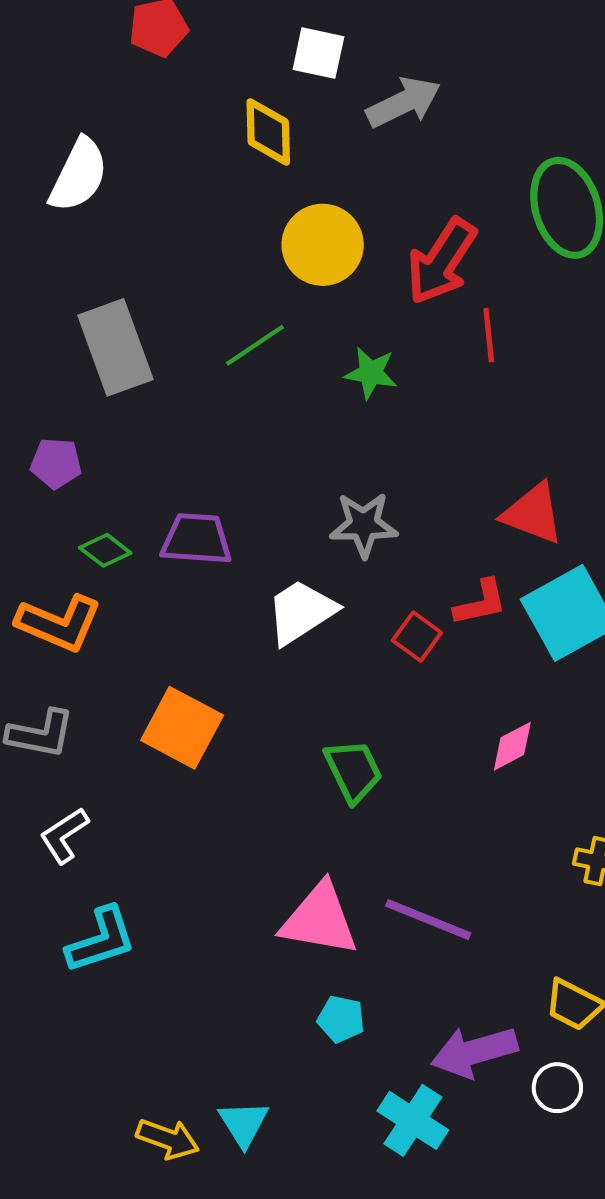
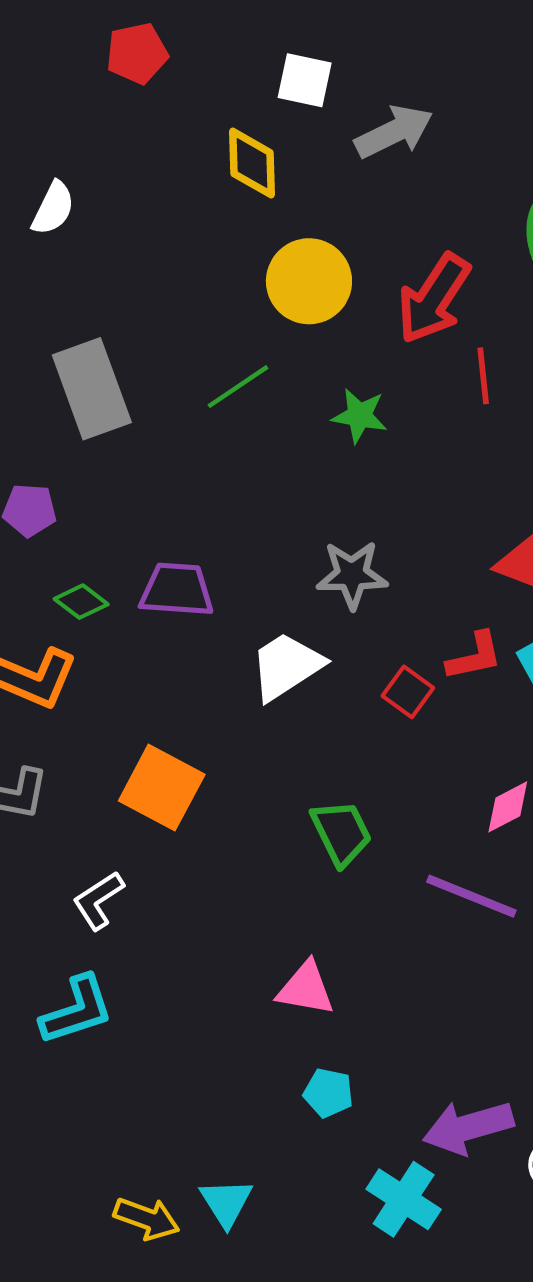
white semicircle: (79, 175) -> (53, 208), size x0.7
white L-shape: (64, 835) -> (98, 900), moved
pink triangle: (320, 919) -> (306, 989), size x0.7
purple line: (428, 919) -> (471, 896), moved

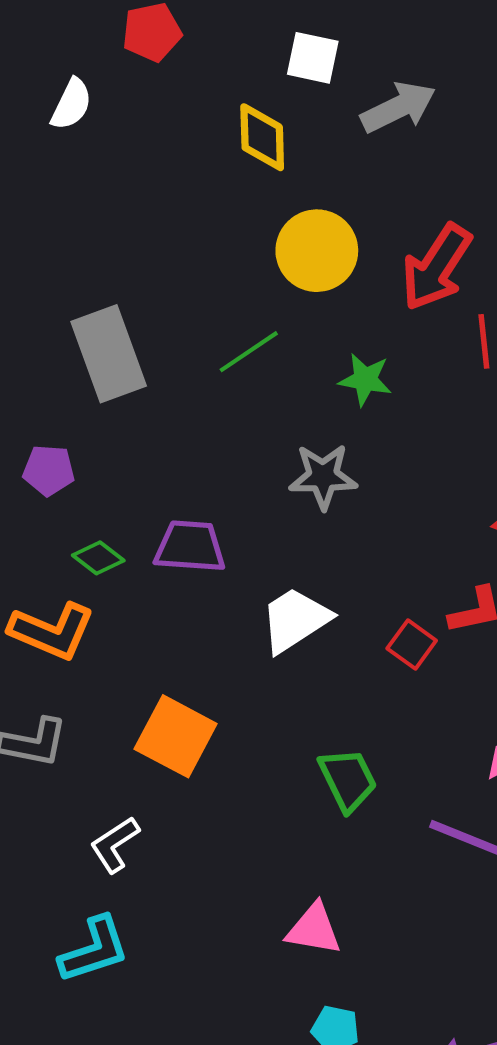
white semicircle: (53, 208) -> (71, 104), moved
gray star: (352, 575) -> (323, 476), moved

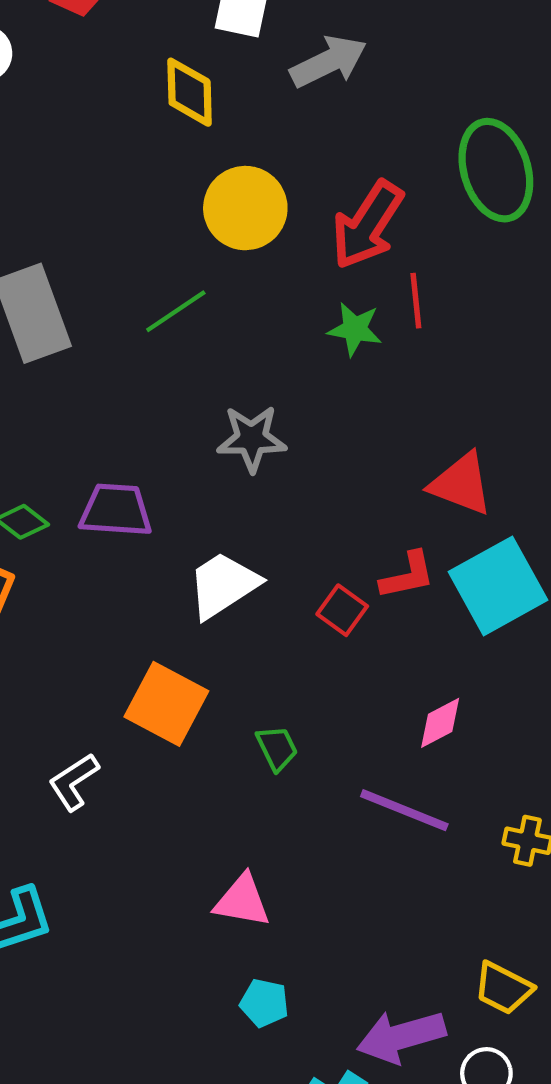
green star: (365, 380) -> (355, 329), moved
orange square: (176, 736) -> (166, 704), moved
green trapezoid: (348, 780) -> (277, 748), size x0.7
white L-shape: (115, 845) -> (74, 782), moved

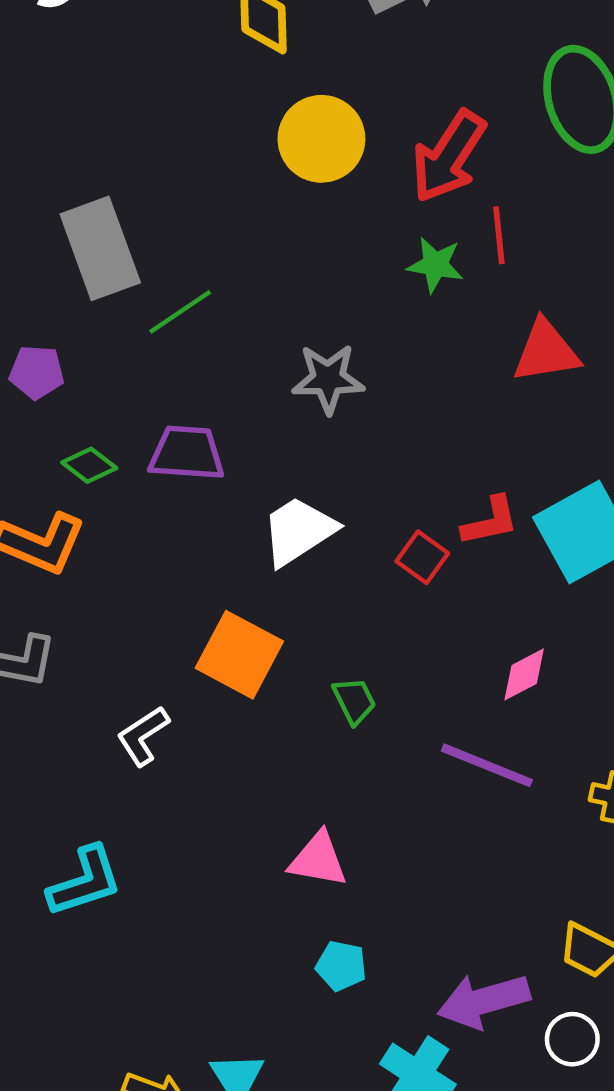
green line: (176, 311) -> (180, 312), moved
red triangle: (461, 484) -> (546, 351), moved, turned -30

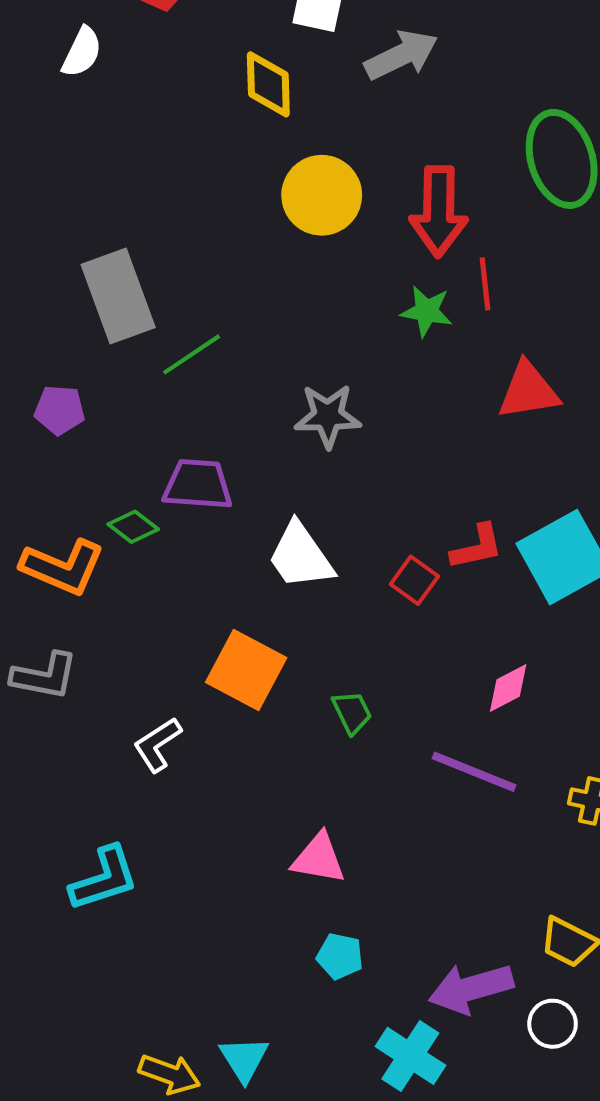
red arrow: (449, 156) -> (439, 211), turned -32
green diamond: (89, 465) -> (133, 527), moved
white trapezoid: (298, 531) -> (301, 556), turned -92

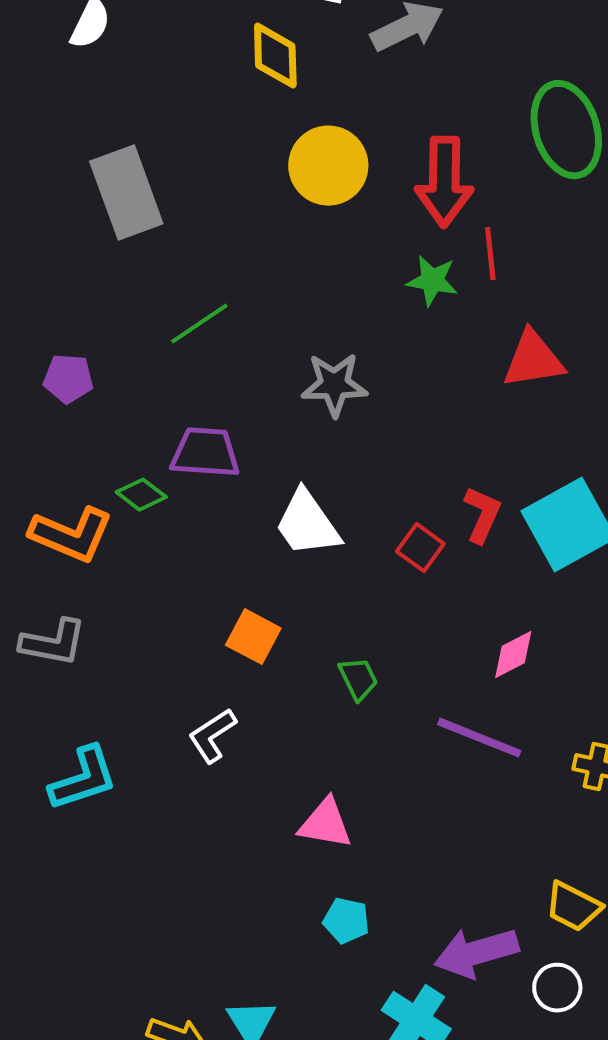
gray rectangle: (118, 296) -> (126, 193), moved
red L-shape: (477, 547) -> (482, 515), turned -54
orange square: (246, 670) -> (253, 637), size x0.7
white L-shape: (157, 745) -> (212, 736), moved
cyan L-shape: (104, 879) -> (83, 779), moved

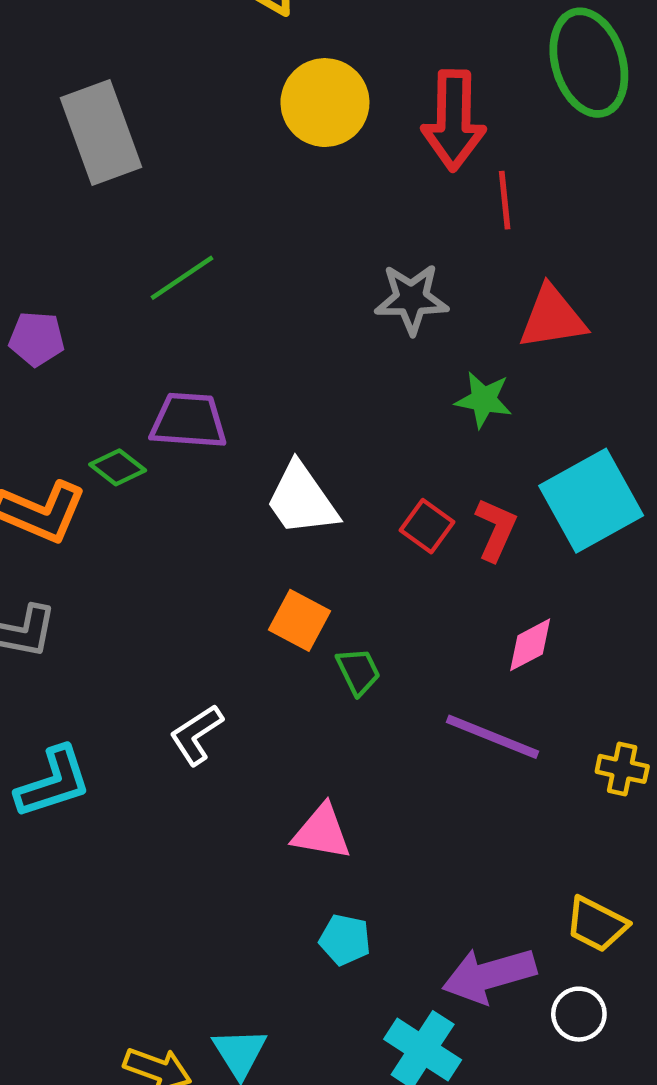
green star: (432, 281) -> (484, 400), moved
gray star: (334, 385) -> (411, 299), moved
red L-shape: (482, 515) -> (496, 529), moved
orange square: (253, 637) -> (299, 620), moved

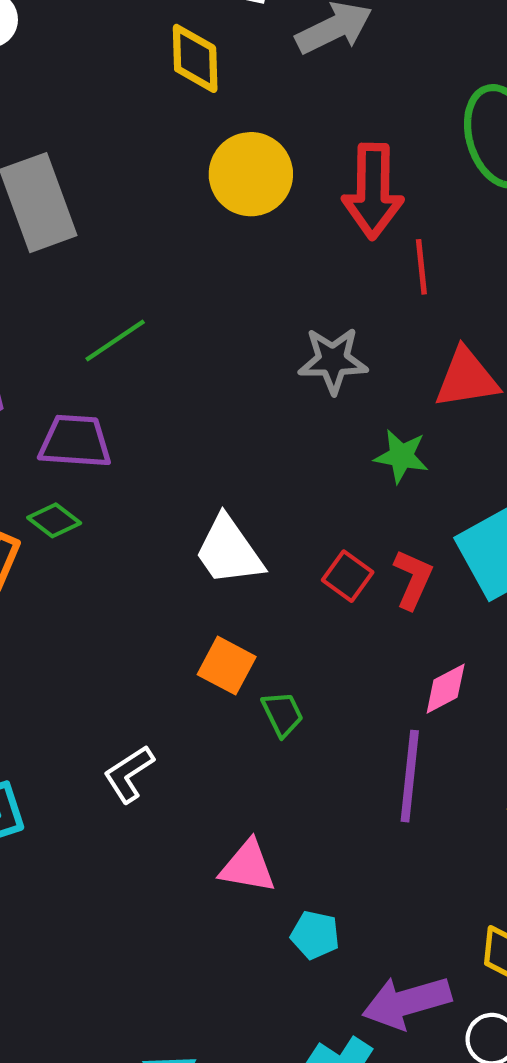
purple trapezoid: (189, 421) -> (75, 441), moved
purple line: (492, 737) -> (410, 776), turned 74
cyan pentagon: (345, 940) -> (315, 935), moved

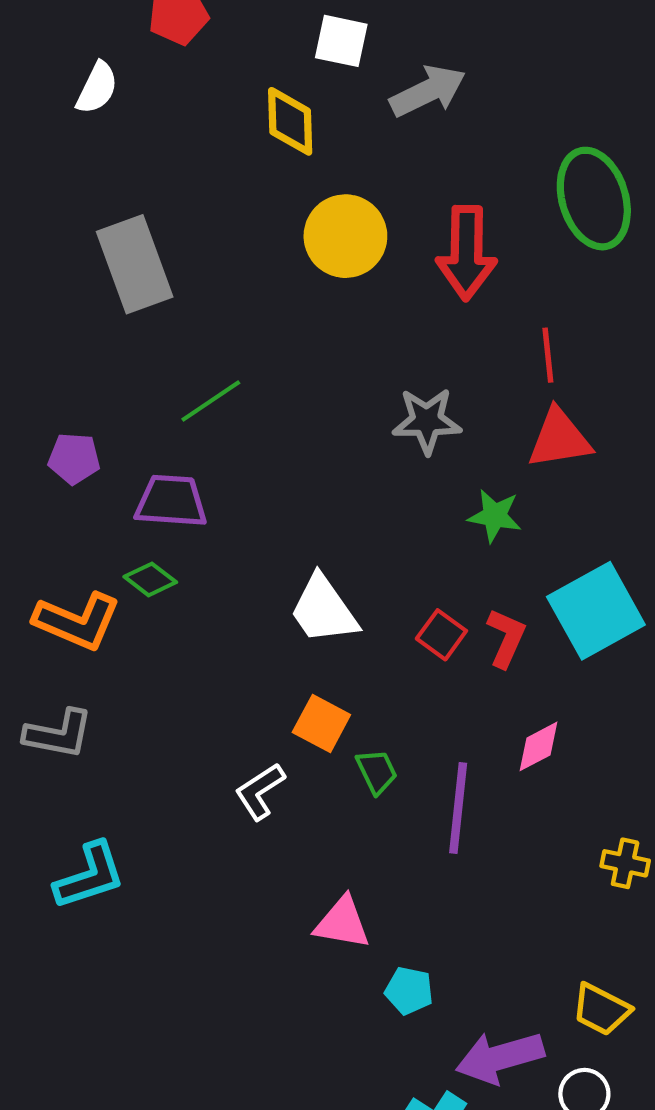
red line: (421, 267) -> (548, 355), moved
white L-shape: (129, 774) -> (260, 791), moved
purple line: (410, 776) -> (458, 808), moved

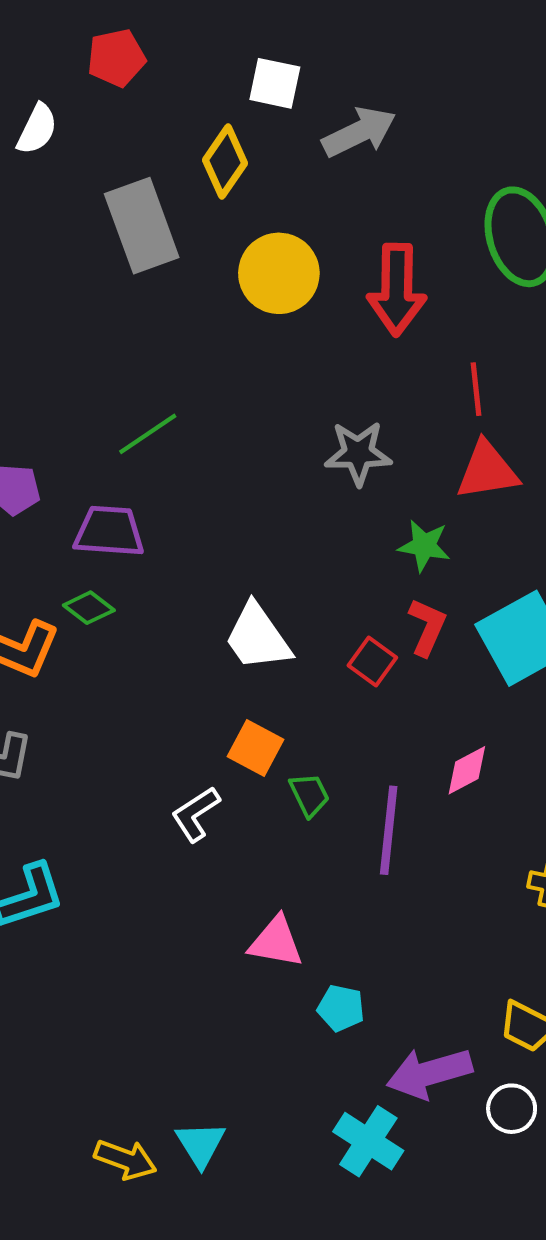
yellow diamond: (290, 121) -> (225, 162), turned 36
gray rectangle: (135, 264) -> (142, 226), moved
red L-shape: (506, 638) -> (427, 627), moved

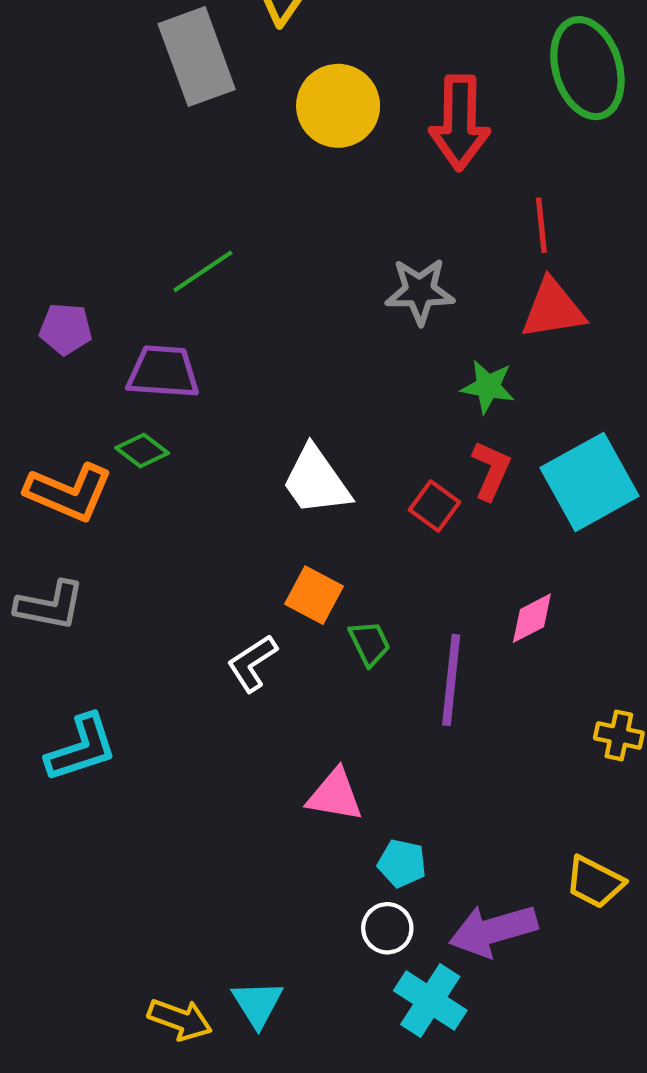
white circle: (512, 1109) -> (387, 928), moved

